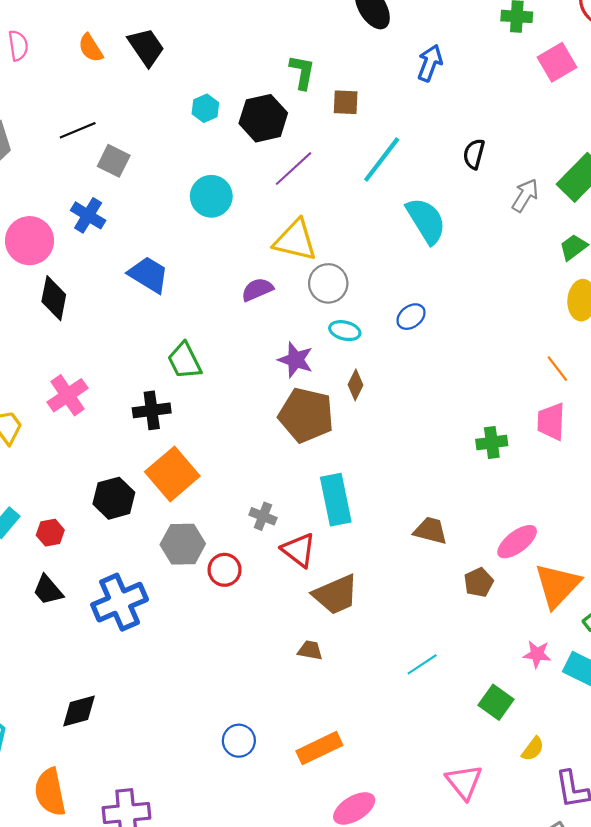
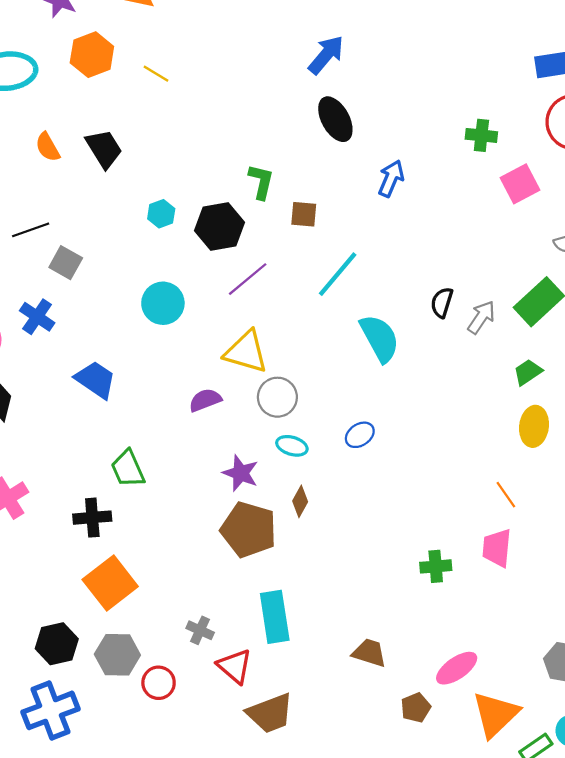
black semicircle: (474, 154) -> (442, 303), moved
black hexagon: (114, 498) -> (57, 644), moved

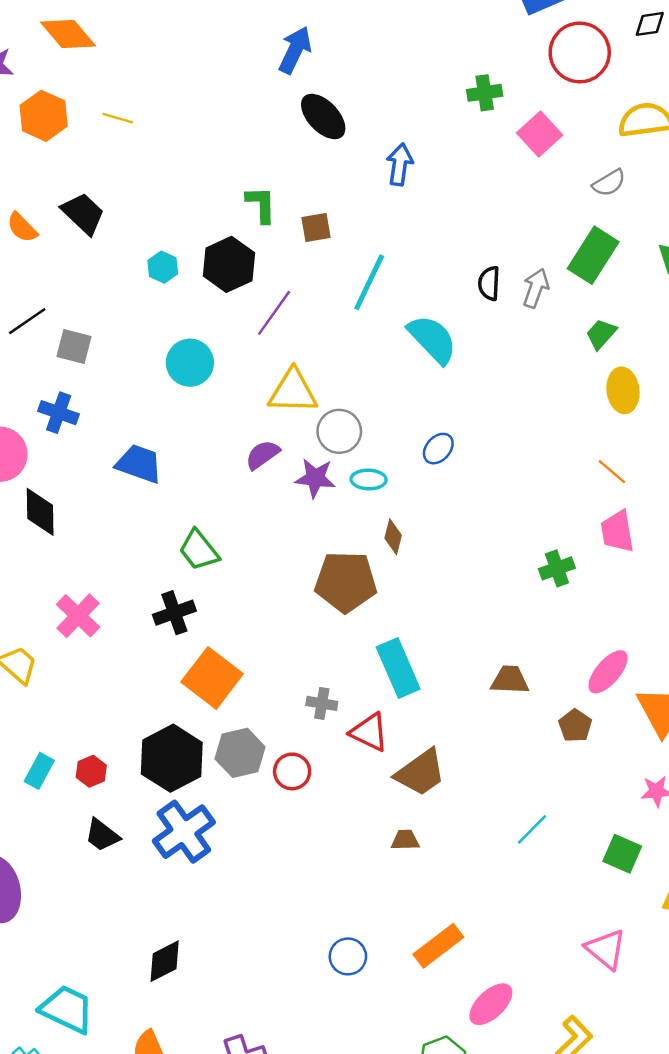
purple star: (241, 473) -> (315, 478), moved
black hexagon: (57, 644) -> (172, 758), size x1.4

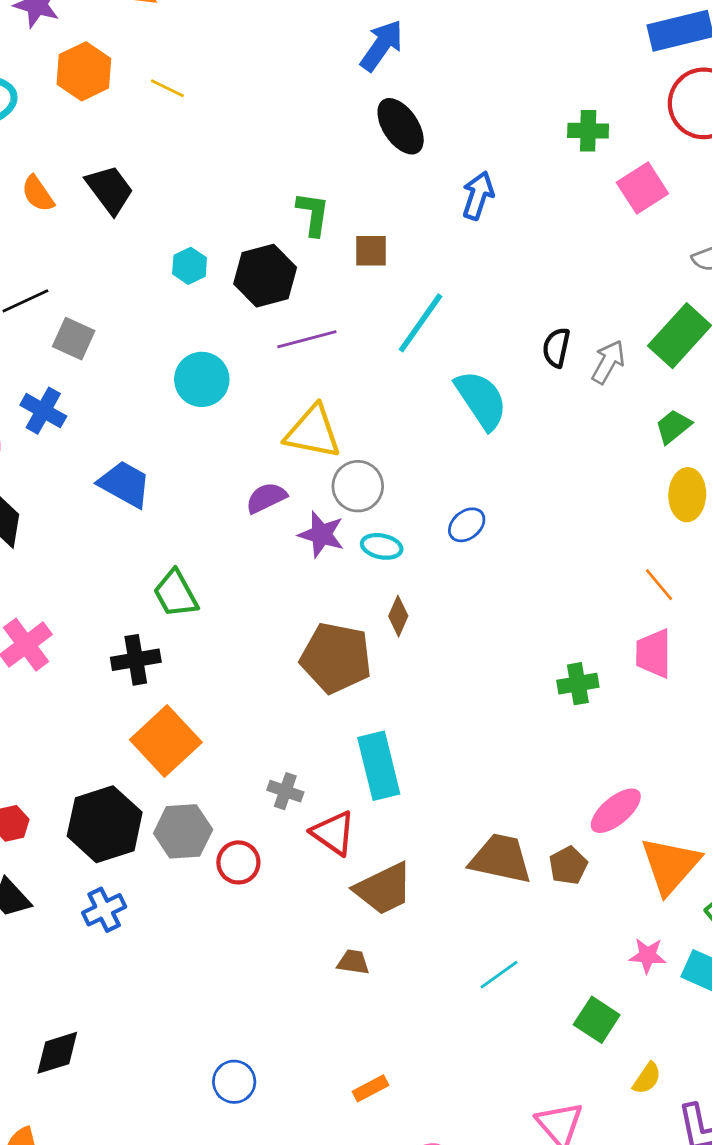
purple line: (274, 313) -> (307, 339), turned 30
brown trapezoid: (510, 680) -> (501, 859), moved, size x1.4
blue cross: (184, 832) -> (104, 910), size x0.6
orange rectangle: (438, 946) -> (371, 1088), size x0.6
blue circle: (348, 956) -> (234, 1082), moved

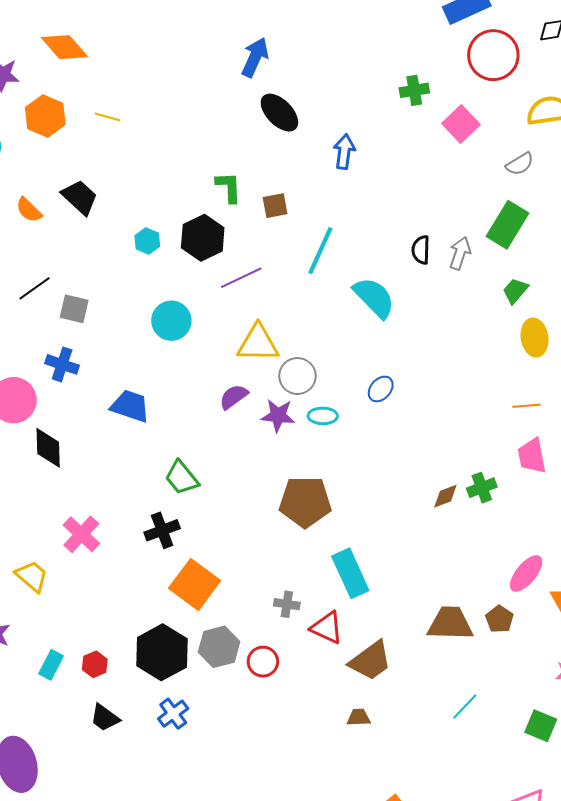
orange line: (659, 585) -> (526, 406), turned -44
brown diamond: (398, 616) -> (445, 496), moved, turned 56

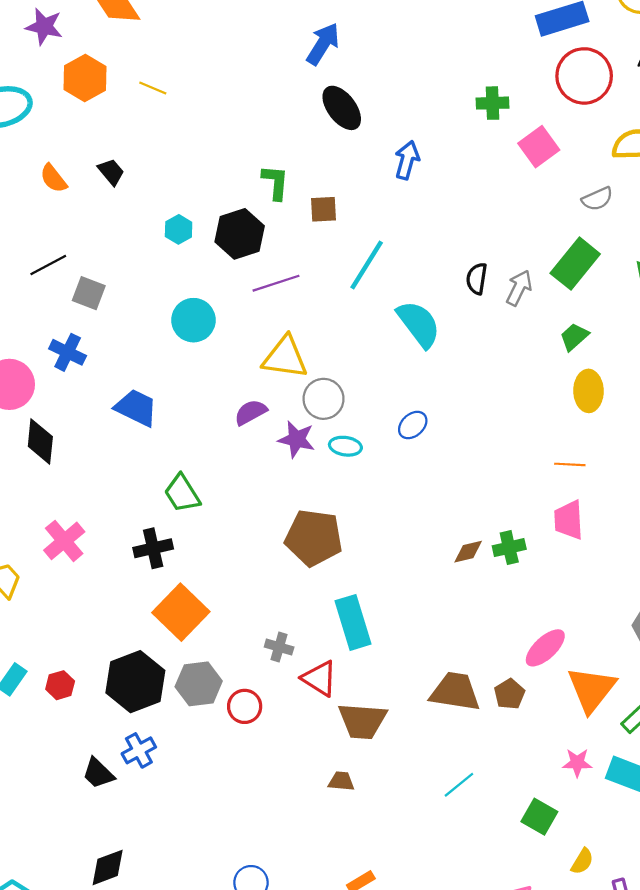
black trapezoid: (80, 197) -> (111, 172), size x0.7
brown trapezoid: (371, 661) -> (362, 721), turned 33
black trapezoid: (105, 718) -> (98, 773), moved

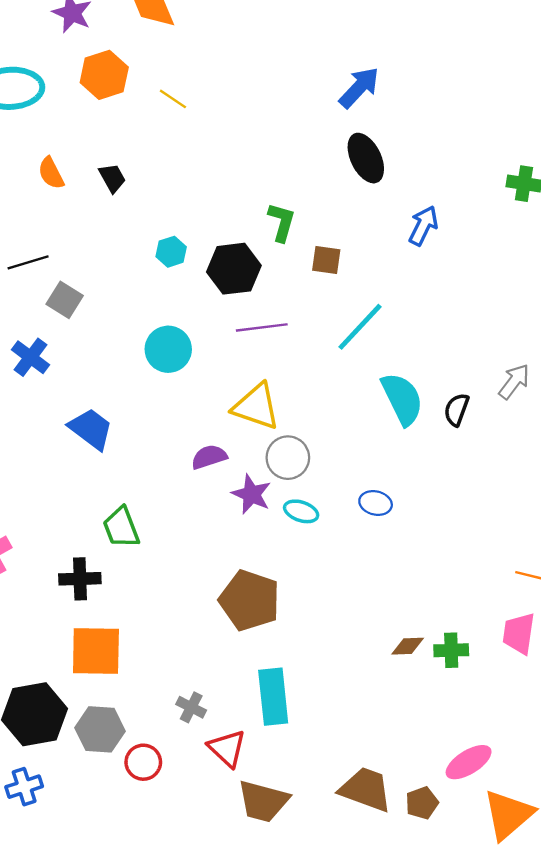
black semicircle: (477, 279) -> (457, 410), moved
blue ellipse: (413, 425) -> (376, 503), turned 44
orange square: (181, 612) -> (96, 651), turned 36

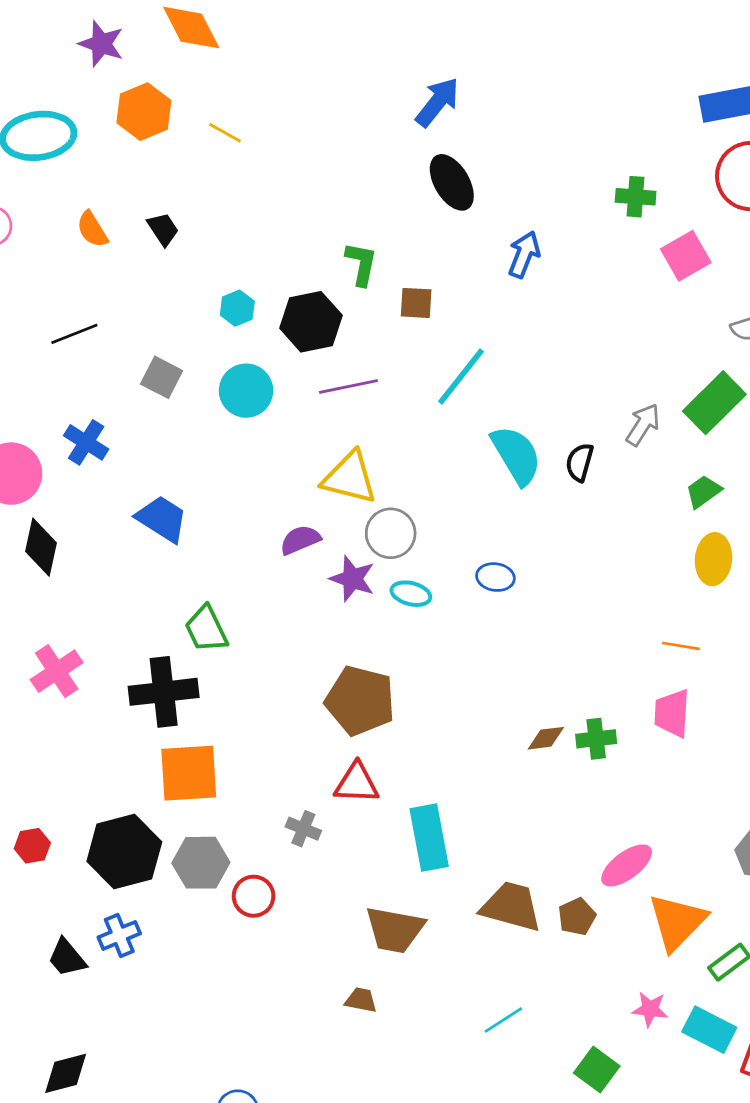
gray square: (65, 300) -> (162, 377), moved
cyan circle: (168, 349) -> (246, 391), moved
black cross: (80, 579) -> (164, 692), size x1.4
cyan rectangle: (273, 697) -> (429, 838), moved
red triangle: (227, 748) -> (357, 783), moved, turned -36

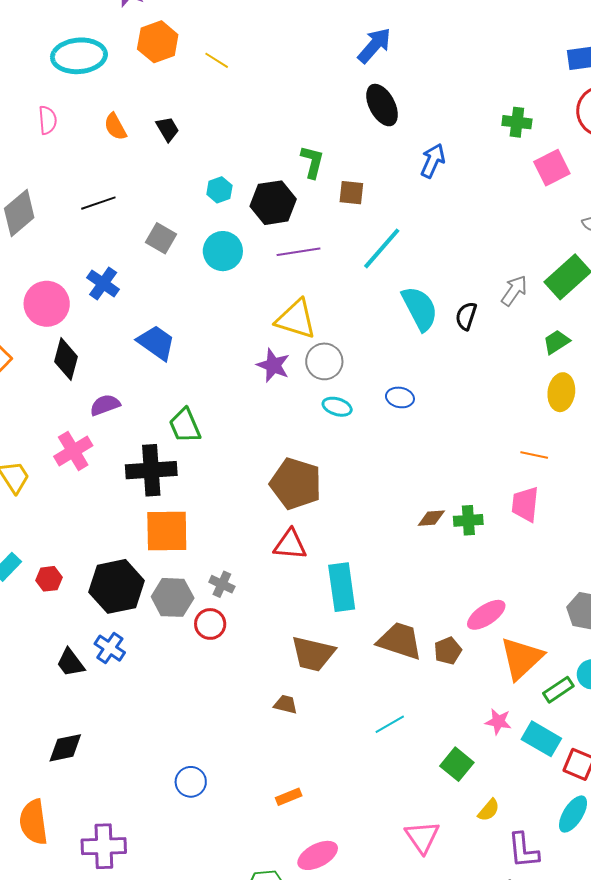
purple semicircle: (300, 540) -> (105, 405), moved
purple star: (352, 579) -> (273, 365), moved
gray cross: (303, 829) -> (222, 584), moved
blue cross: (119, 935) -> (110, 648), turned -36

